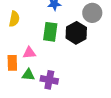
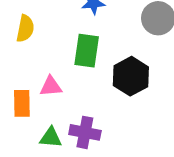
black hexagon: (76, 33) -> (131, 76), moved
green triangle: (28, 75) -> (51, 138), moved

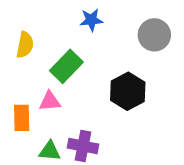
green rectangle: (87, 51) -> (66, 66), moved, turned 36

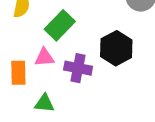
purple cross: (83, 146) -> (78, 68), moved

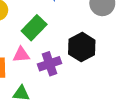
purple cross: (78, 68) -> (50, 64), turned -30

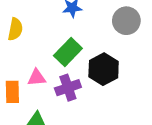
green rectangle: (34, 28) -> (68, 52), moved

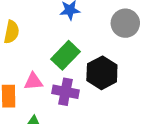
purple cross: (68, 88) -> (65, 92), turned 30

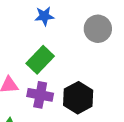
black hexagon: (102, 73) -> (78, 98), moved

